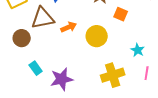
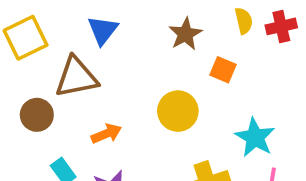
orange arrow: (69, 27) -> (106, 134), moved
cyan star: (138, 50) -> (255, 137), size x1.5

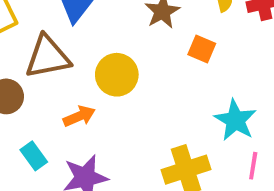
yellow circle: (178, 111) -> (117, 75), moved

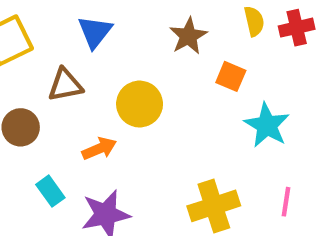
brown triangle: (48, 57) -> (65, 85), size x0.7
cyan star: (235, 120) -> (267, 125), moved

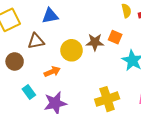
blue triangle: (95, 32) -> (50, 16), turned 42
brown star: (188, 36) -> (95, 42), moved, turned 30

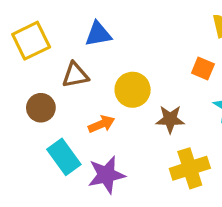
brown star: (95, 42) -> (170, 119), moved
cyan rectangle: (29, 92) -> (64, 157), size x1.5

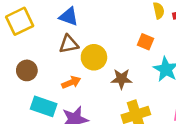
blue triangle: (98, 34) -> (69, 17), turned 30
brown triangle: (75, 75) -> (69, 44), moved
cyan rectangle: (64, 157) -> (44, 106), turned -35

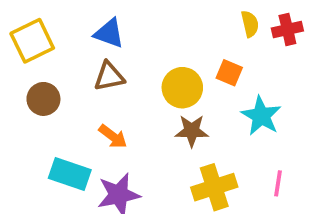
yellow circle: (94, 57) -> (182, 88), moved
brown circle: (27, 70) -> (43, 99), moved
orange arrow: (71, 82) -> (113, 136), turned 60

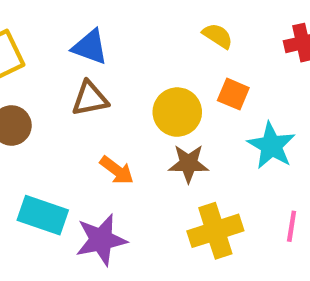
yellow semicircle: (250, 24) -> (218, 36), moved, turned -44
orange arrow: (113, 136) -> (117, 170), moved

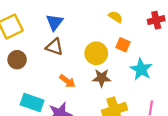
blue triangle: (90, 47) -> (55, 22), turned 48
brown triangle: (90, 99) -> (55, 47), turned 30

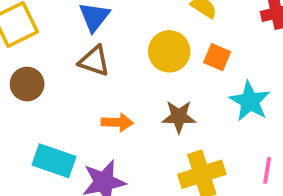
yellow circle: (96, 53) -> (169, 51), moved
orange arrow: (67, 81) -> (117, 122), turned -35

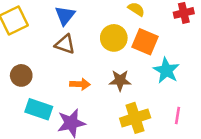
orange square: (217, 57) -> (145, 42), size x1.5
brown circle: (27, 84) -> (21, 75), moved

